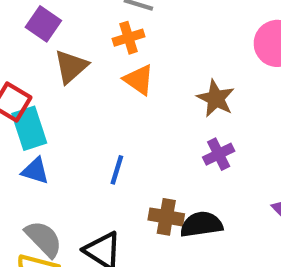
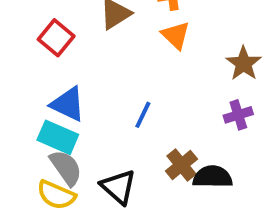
cyan rectangle: (29, 128) -> (58, 137), moved, turned -57
blue triangle: (35, 171) -> (68, 104), size x1.4
brown cross: (166, 217) -> (181, 165), turned 32

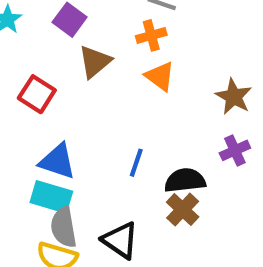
gray semicircle: (66, 168) -> (64, 227), turned -147
black semicircle: (213, 177) -> (185, 180), moved

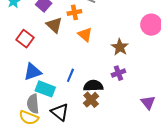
orange cross: (151, 35) -> (74, 12), moved
brown triangle: (95, 62) -> (54, 25), turned -42
blue triangle: (57, 161) -> (32, 72), turned -42
cyan rectangle: (51, 197) -> (45, 89), moved

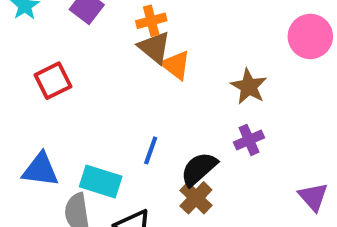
brown triangle: (54, 25) -> (154, 47), moved
red square: (25, 39) -> (53, 81), turned 30
blue triangle: (32, 72) -> (40, 170), moved, turned 30
black semicircle: (93, 86) -> (199, 169), turned -36

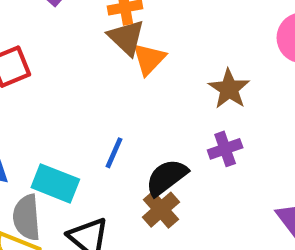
orange triangle: (176, 65) -> (149, 59), turned 32

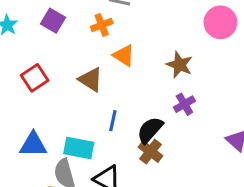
brown triangle: (126, 38) -> (91, 79), moved
orange triangle: (149, 59) -> (124, 55), turned -30

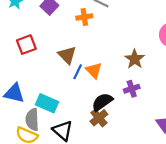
orange triangle: (124, 55) -> (94, 70), moved
blue line: (113, 121) -> (78, 72), moved

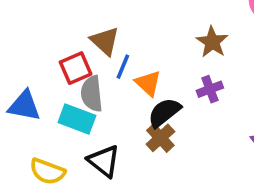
red square: (26, 45) -> (76, 68), moved
orange triangle: (94, 70) -> (148, 83), moved
gray semicircle: (32, 120) -> (92, 94), moved

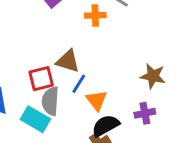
brown triangle: (105, 41) -> (68, 61), turned -35
brown star: (212, 42) -> (153, 76), turned -30

